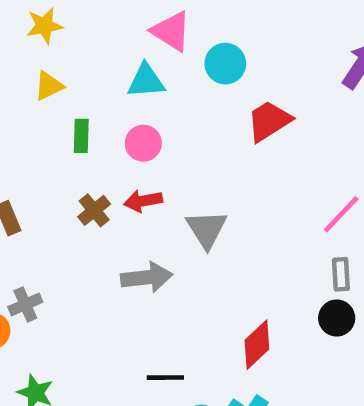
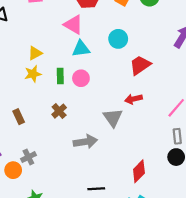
yellow star: (44, 26) -> (33, 74), moved
pink triangle: (171, 31) -> (73, 25), moved
green rectangle: (81, 136) -> (60, 76), moved
red arrow: (143, 201) -> (133, 99), moved

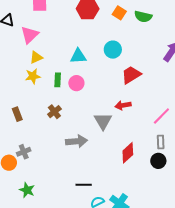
pink triangle: (73, 25) -> (30, 35), moved, turned 42
red diamond: (139, 171) -> (128, 153), moved

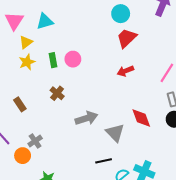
cyan circle: (113, 50) -> (121, 14), moved
cyan triangle: (78, 56) -> (45, 21), moved
gray triangle: (103, 121) -> (115, 133), moved
red diamond: (128, 153) -> (141, 118), turned -55

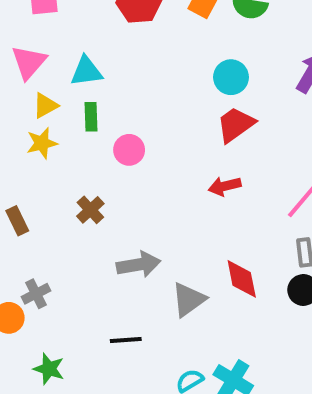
green rectangle: (53, 60) -> (91, 117), moved
gray triangle: (115, 133) -> (189, 300), turned 30
black line: (104, 161) -> (126, 340), moved

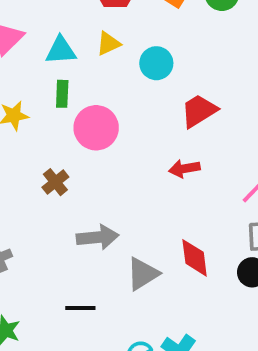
cyan circle: (231, 77) -> (156, 63), moved
yellow triangle: (45, 106) -> (108, 44), moved
pink circle: (129, 150) -> (96, 128), size x1.5

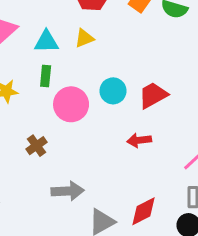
cyan circle: (156, 63) -> (113, 91), moved
red diamond: (195, 258) -> (143, 211), turned 68

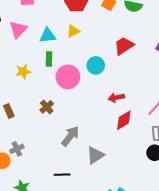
red trapezoid: (153, 95) -> (124, 46), moved
gray arrow: (68, 191) -> (70, 136), turned -45
red diamond: (143, 211) -> (124, 120), moved

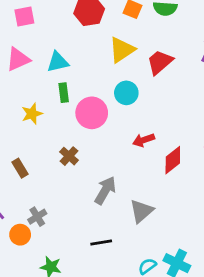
pink triangle: (18, 30) -> (18, 59), turned 30
yellow triangle: (73, 31) -> (122, 50), moved, size x1.5
red arrow: (116, 98) -> (144, 140), moved

